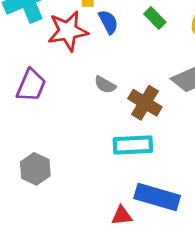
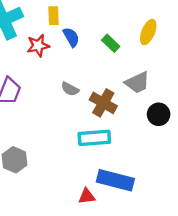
green rectangle: (155, 18) -> (111, 43), moved
red star: (68, 31) -> (38, 46), size x0.7

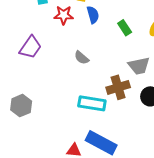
brown cross: (103, 103) -> (118, 87), moved, turned 30

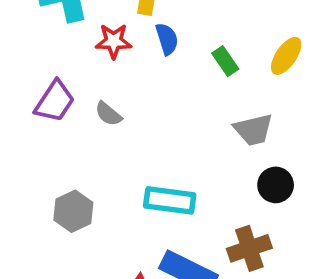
gray semicircle: (82, 58) -> (108, 114), moved
brown cross: (118, 87) -> (249, 248), moved
gray hexagon: (21, 106) -> (73, 211), moved

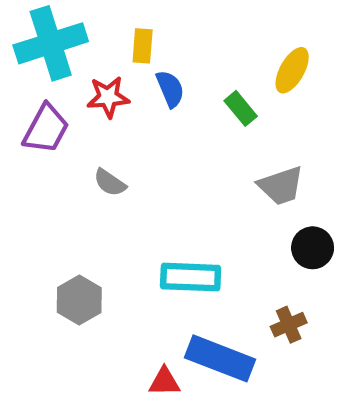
yellow ellipse: (286, 56) -> (292, 70), moved
purple trapezoid: (55, 101) -> (46, 129), moved
brown cross: (249, 248) -> (289, 325), size x0.7

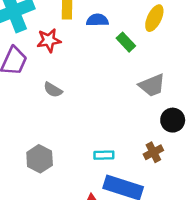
blue semicircle: (170, 89) -> (97, 20), moved, turned -65
cyan rectangle: (191, 277) -> (104, 155), moved, size x0.6
brown cross: (289, 325) -> (153, 152), moved

